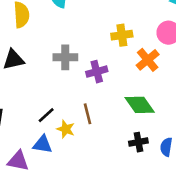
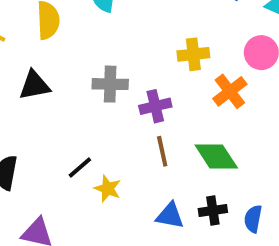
brown line: (87, 114) -> (162, 151), moved
blue triangle: (43, 144) -> (170, 216), moved

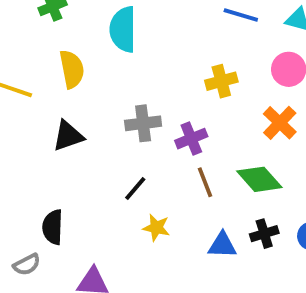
orange cross: (230, 91) -> (280, 123), moved
black line: (80, 168) -> (135, 188), moved

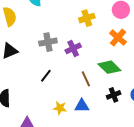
brown line: (205, 182) -> (86, 79), moved
yellow star: (156, 228) -> (60, 108), moved
blue triangle: (222, 245) -> (82, 106), moved

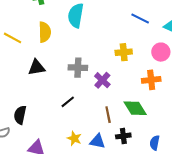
orange cross: (118, 38) -> (151, 80), turned 30
purple cross: (73, 48) -> (102, 80), turned -35
black cross: (114, 95) -> (123, 136), moved

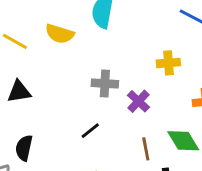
yellow semicircle: (45, 32) -> (60, 34), turned 108
black triangle: (37, 67) -> (19, 92), moved

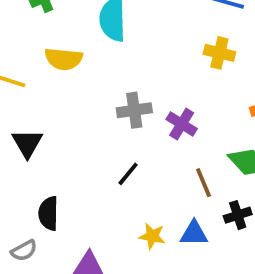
yellow cross: (168, 63) -> (219, 53), moved, turned 30
black triangle: (19, 92) -> (27, 143), turned -40

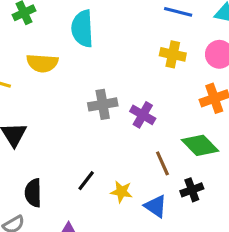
black line: (128, 174) -> (86, 181), moved
blue triangle: (194, 233) -> (156, 206), turned 35
yellow star: (152, 236) -> (121, 192), moved

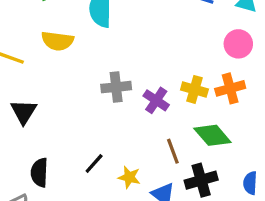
yellow cross: (173, 54) -> (194, 89), moved
black cross: (192, 190) -> (201, 180), size x1.4

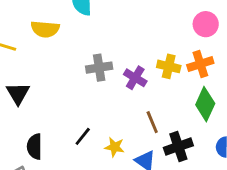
green diamond: (212, 135) -> (205, 104), moved, turned 68

